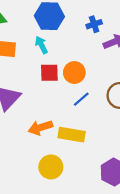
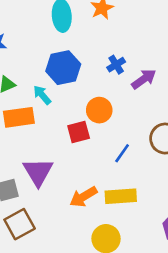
cyan arrow: (41, 45) -> (42, 95), moved
orange circle: (74, 73) -> (99, 110), moved

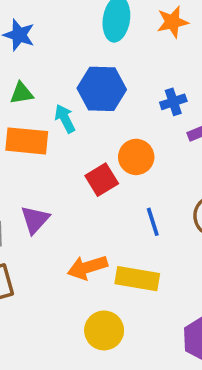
red square: (79, 132) -> (102, 180), turned -30
blue line: (122, 153) -> (153, 222), turned -66
purple triangle: (38, 172) -> (35, 220), size x0.7

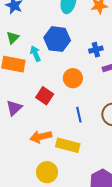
green triangle: (22, 93) -> (13, 38), turned -40
red square: (102, 180) -> (45, 96), moved, turned -30

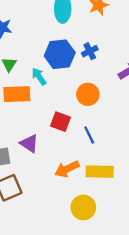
blue cross: (96, 50) -> (90, 51), moved
purple triangle: (14, 108) -> (29, 143), turned -30
blue line: (79, 115) -> (89, 135), moved

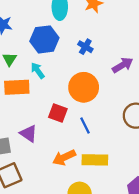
blue cross: (90, 51) -> (85, 47), turned -32
blue hexagon: (60, 54) -> (44, 39), moved
orange circle: (88, 94) -> (84, 87), size x1.4

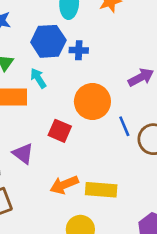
blue cross: (85, 47) -> (79, 50), moved, turned -32
blue line: (85, 126) -> (124, 126), moved

